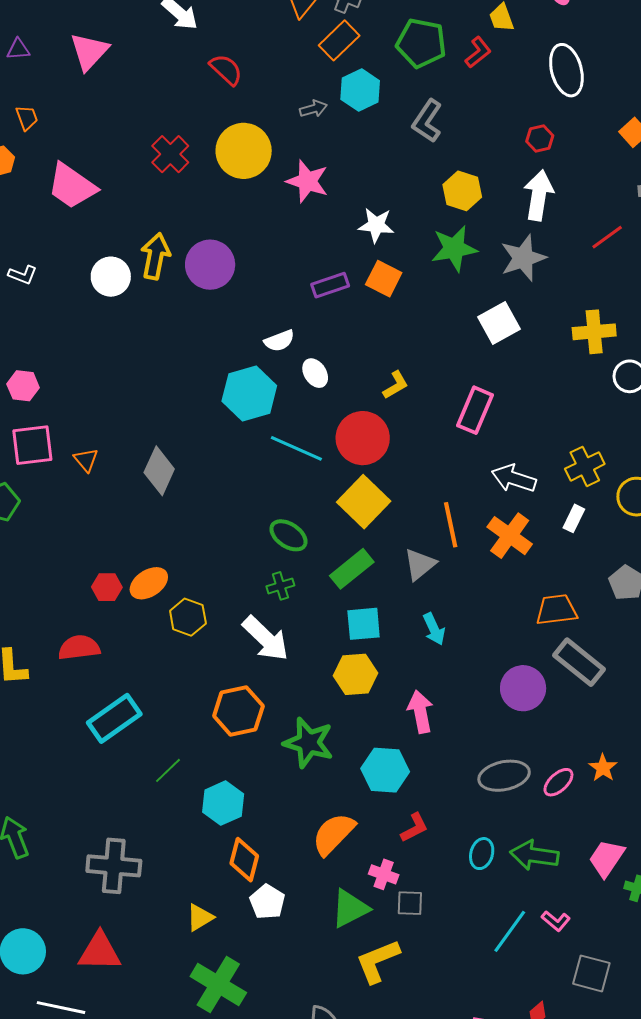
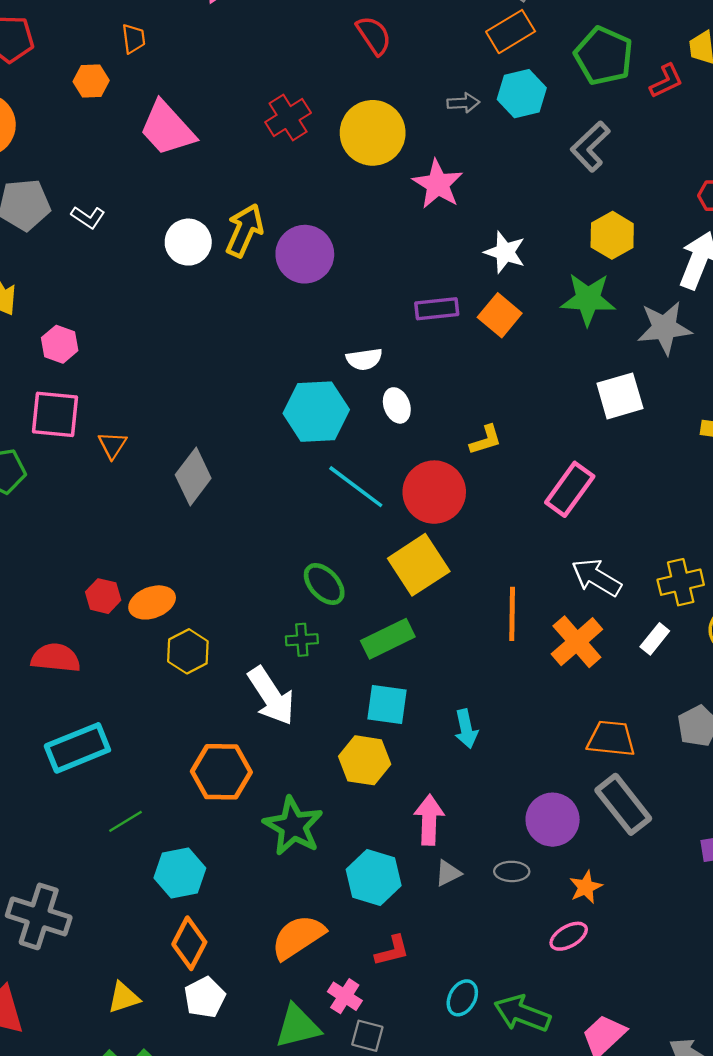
gray triangle: (420, 564) -> (448, 873), moved, size x0.7
orange star: (603, 768) -> (586, 887), moved
gray ellipse: (504, 776) -> (512, 871), moved, size x0.6

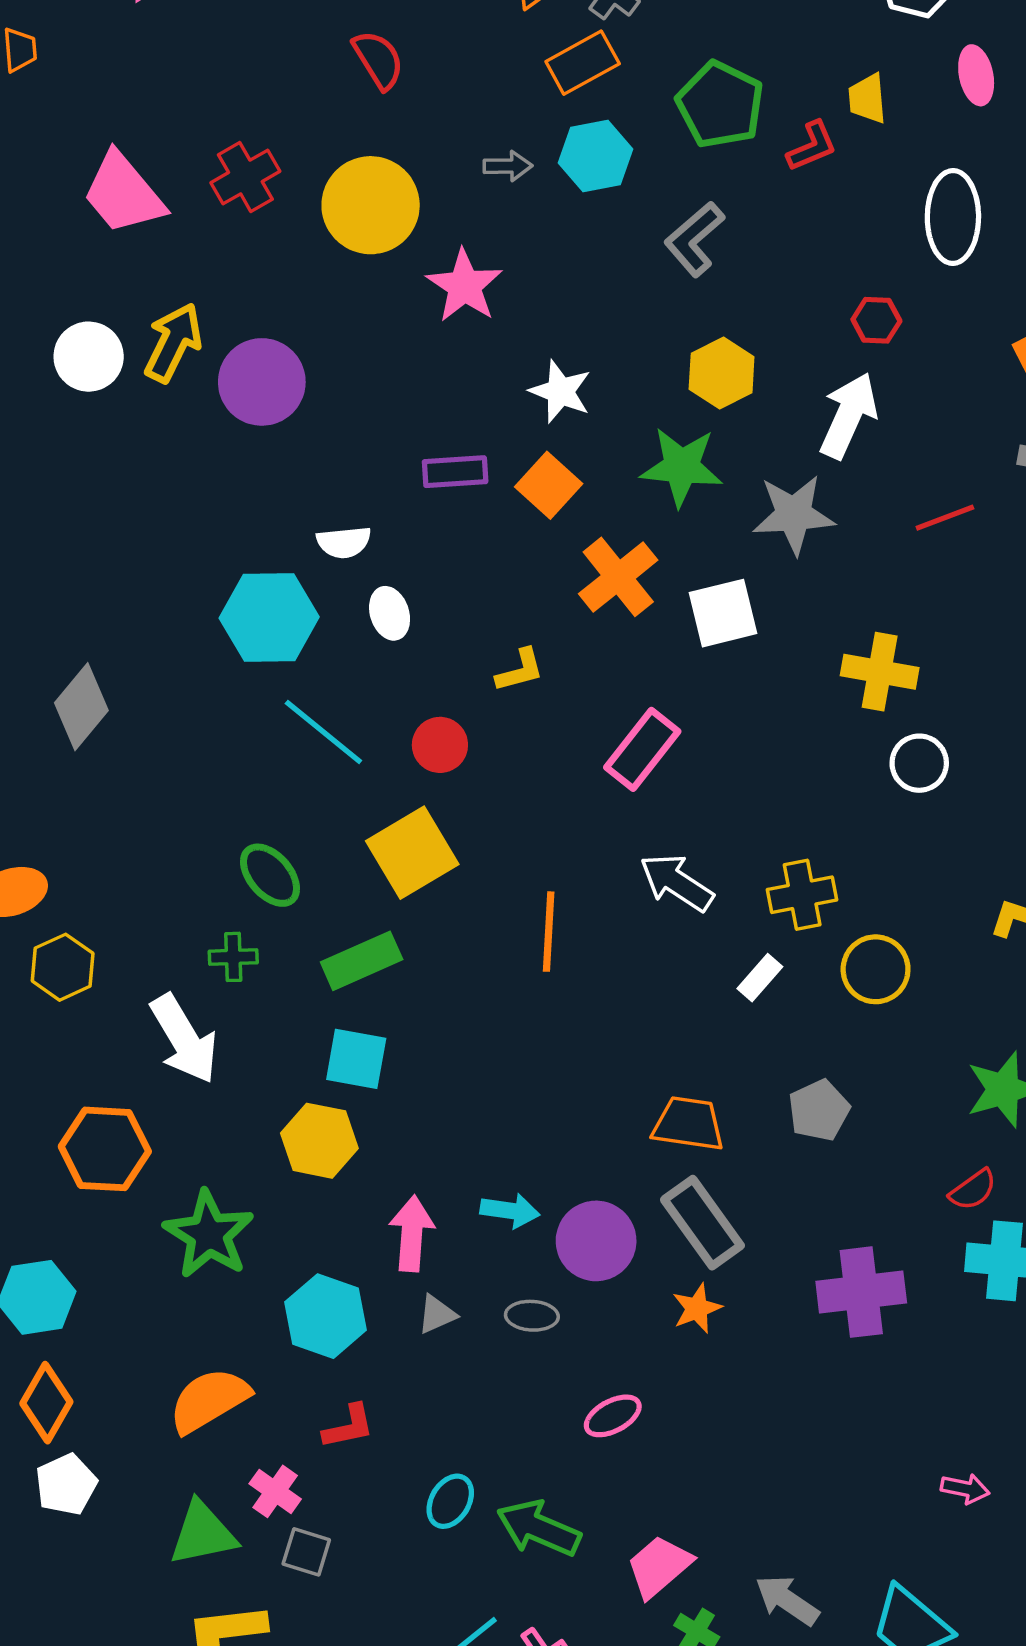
pink trapezoid: (167, 129) -> (123, 193), moved
red circle: (434, 492) -> (440, 745), size x0.6
orange cross: (577, 642) -> (618, 577), moved
cyan arrow: (466, 729) -> (510, 1211), moved, turned -72
orange star: (586, 887) -> (697, 1308), moved

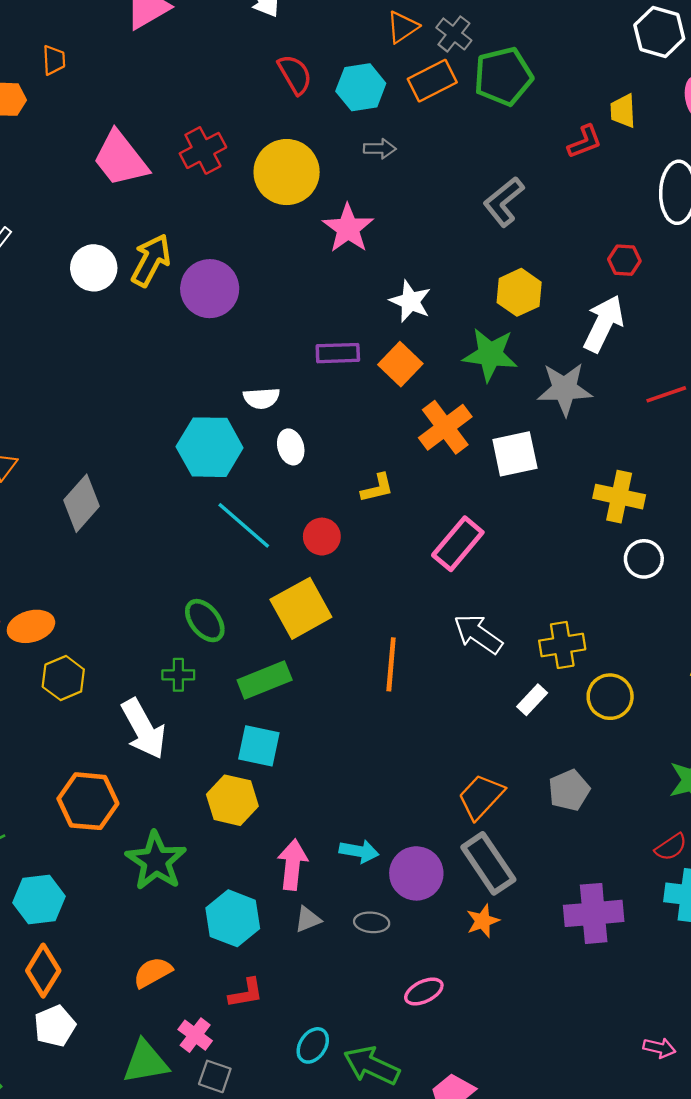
green pentagon: (720, 105) -> (503, 76), moved, turned 30
cyan hexagon: (595, 156) -> (361, 87), moved
orange trapezoid: (688, 1124) -> (481, 797), turned -57
orange semicircle: (209, 1400) -> (153, 972), size x0.7

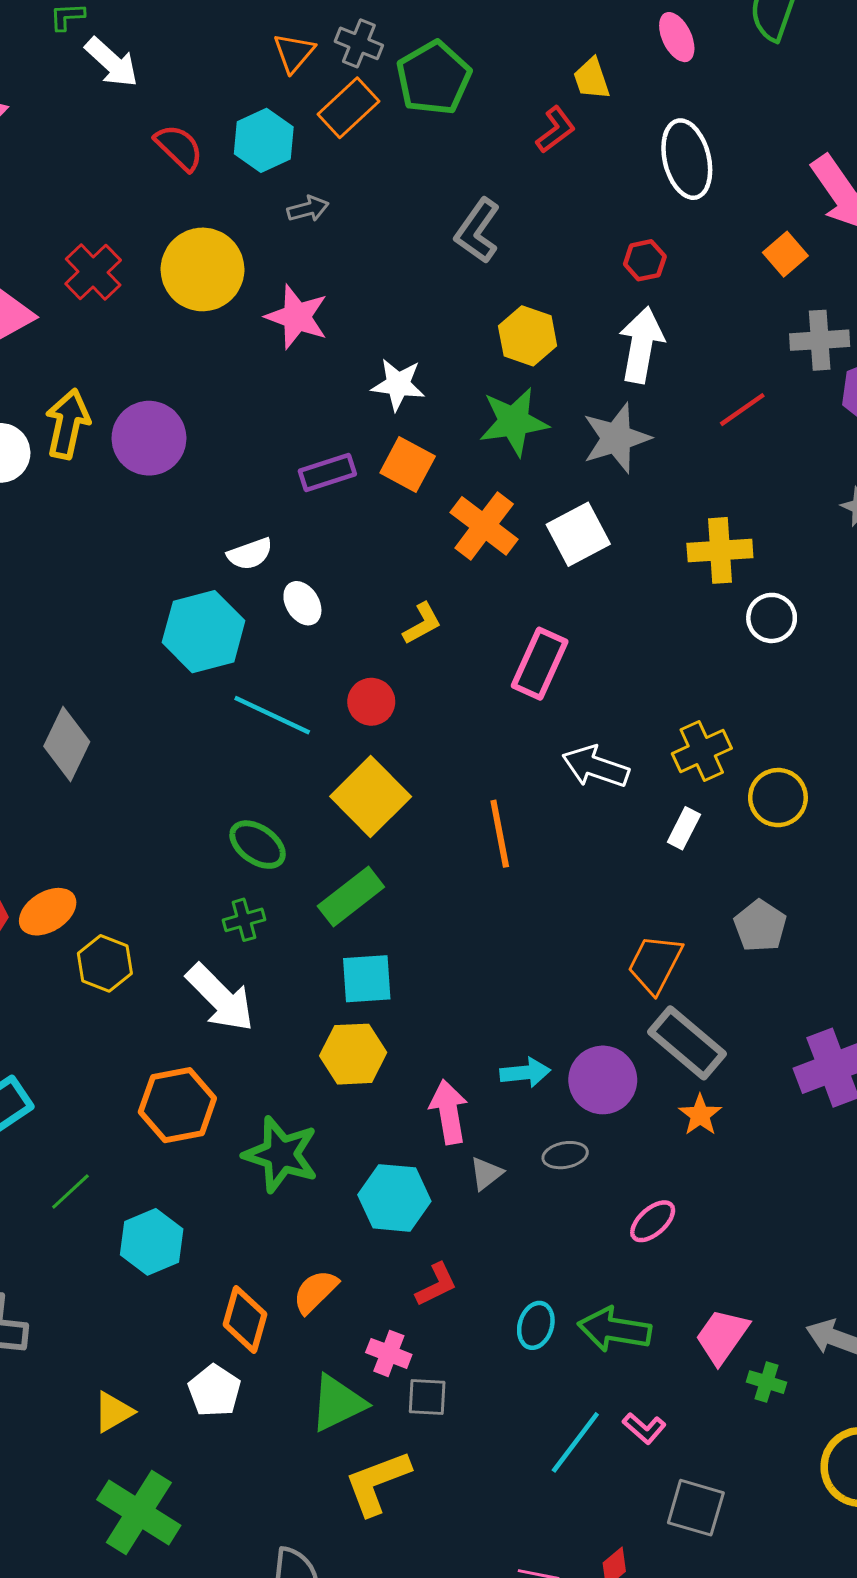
orange diamond: (43, 971) -> (245, 1319), moved

